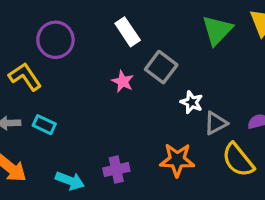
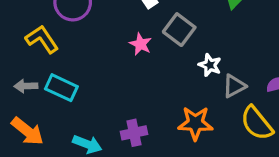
cyan rectangle: (44, 125) -> (61, 88), size x1.4

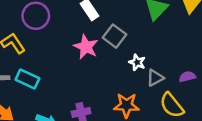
pink star: (140, 44) -> (86, 47), size x1.5

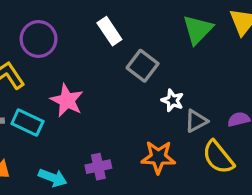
pink star: (86, 47) -> (67, 100), moved

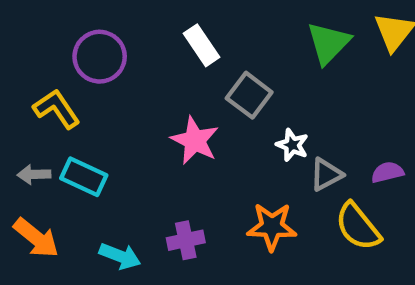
pink star: (67, 100) -> (195, 141), moved

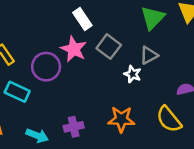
purple circle: (100, 57) -> (46, 67), moved
pink star: (195, 141) -> (74, 49), moved
gray triangle: (326, 174) -> (149, 55), moved

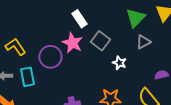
gray triangle: (149, 55) -> (143, 42), moved
cyan rectangle: (17, 92) -> (27, 77), turned 54

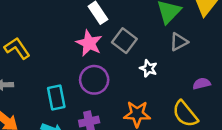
purple circle: (50, 57) -> (94, 80), moved
cyan rectangle: (27, 77) -> (56, 97), moved

